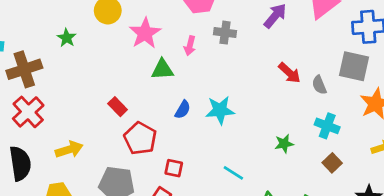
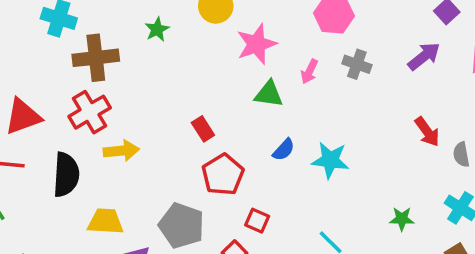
yellow arrow: (69, 150) -> (121, 151), moved

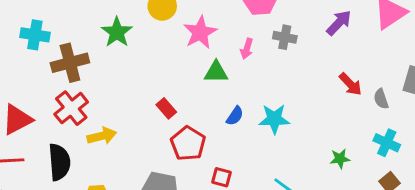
green star: (157, 29) -> (117, 32), size x1.5

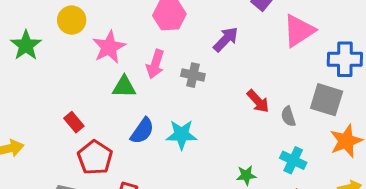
purple arrow: (339, 23) -> (226, 39), moved
gray cross: (285, 37) -> (193, 75), moved
pink arrow: (247, 49) -> (155, 64), size x1.4
blue semicircle: (235, 116) -> (142, 131), size x1.4

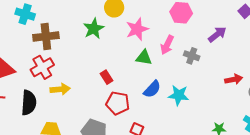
green star: (26, 45) -> (94, 29), moved
red arrow: (258, 101) -> (234, 79), turned -66
red pentagon: (95, 158) -> (118, 103), turned -30

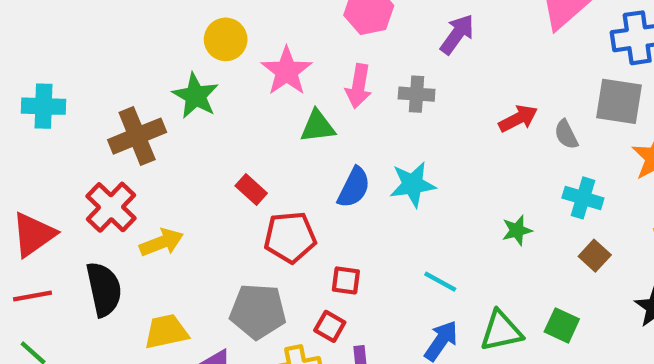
brown cross: (46, 36) -> (137, 136), moved

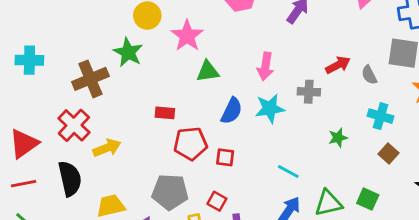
pink arrow: (359, 86) -> (265, 66), moved
gray cross: (417, 94) -> (309, 92), moved
red rectangle: (251, 190) -> (165, 113), turned -36
red square: (346, 280) -> (225, 157), moved

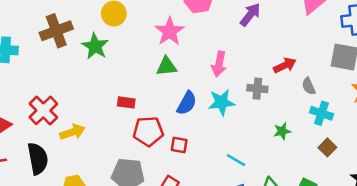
pink star: (187, 36) -> (170, 31), moved
gray semicircle: (369, 75) -> (309, 86), moved
brown cross: (90, 79) -> (56, 31), moved

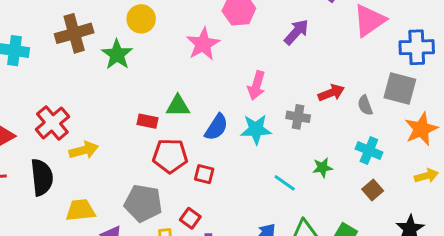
green triangle: (166, 66) -> (178, 106), moved
gray semicircle: (309, 86) -> (365, 105), moved
cyan line: (236, 160) -> (285, 183), moved

